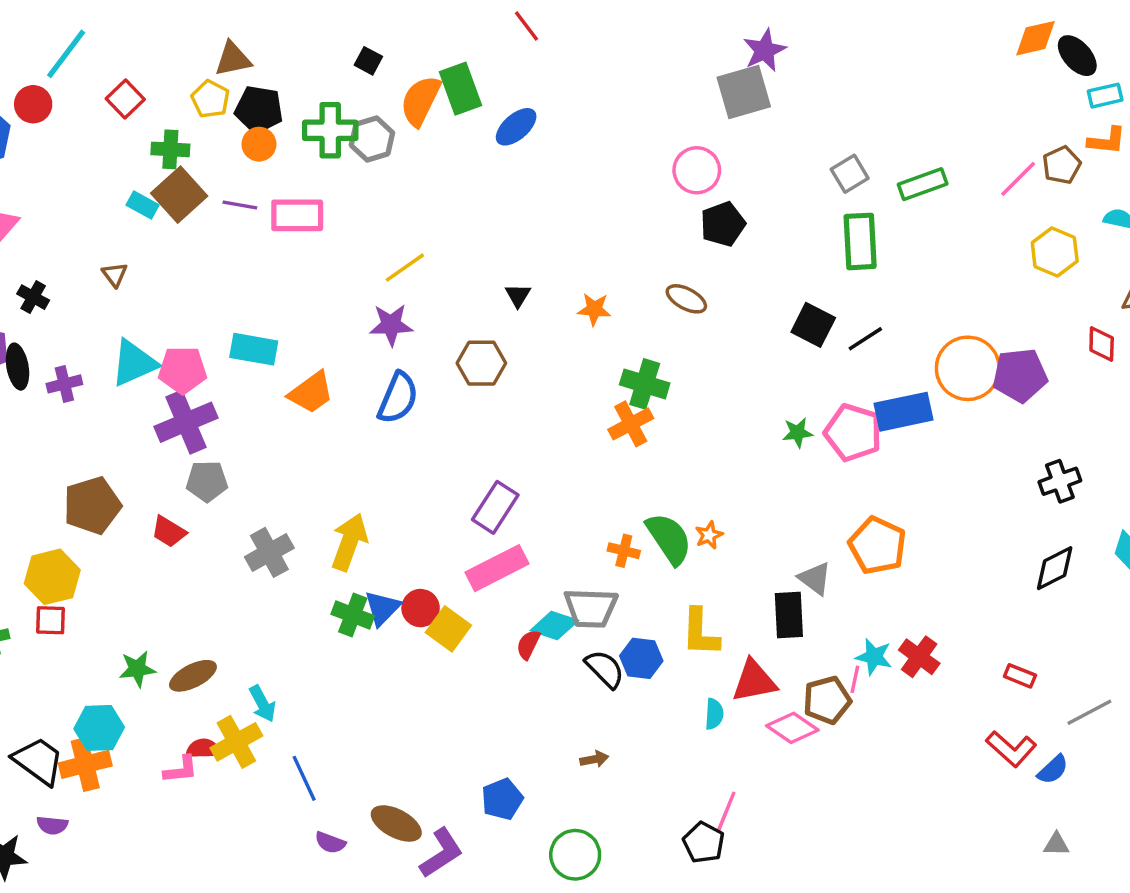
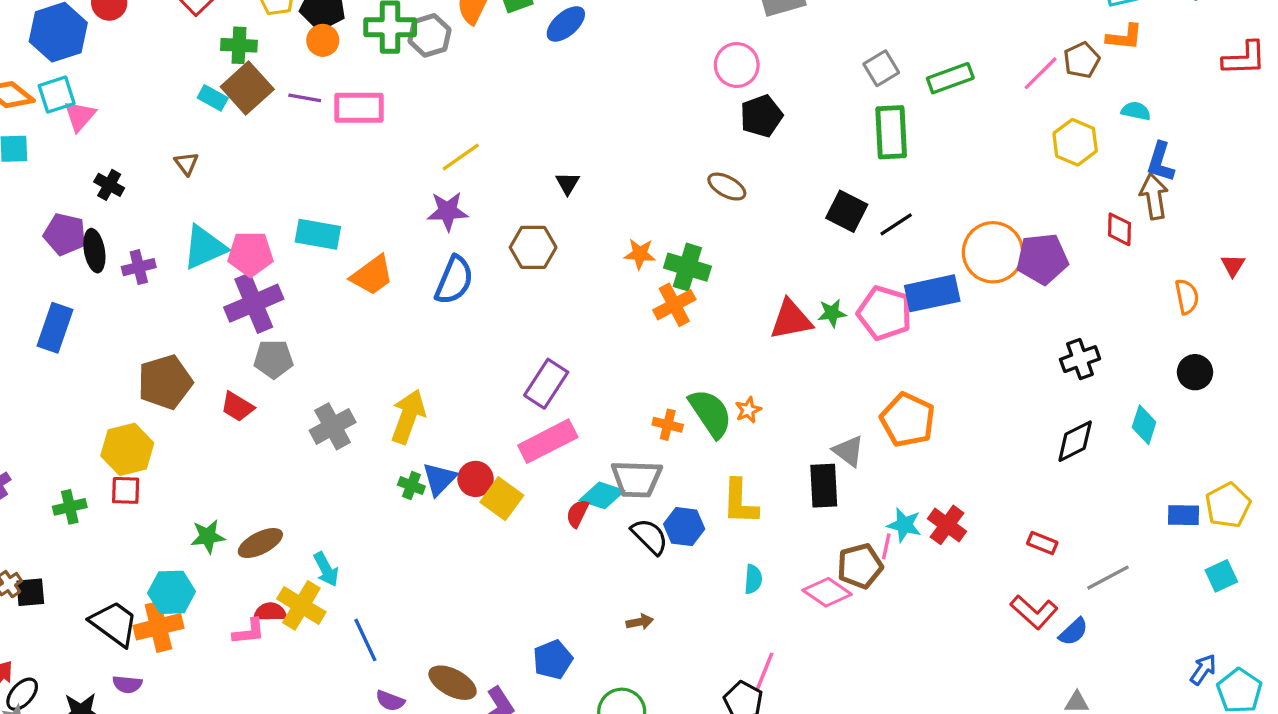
orange star: (594, 309) -> (640, 254), moved
green cross: (353, 615) -> (411, 486), size x0.7
red triangle: (754, 681) -> (791, 320), moved
yellow cross: (236, 742) -> (301, 605), turned -30

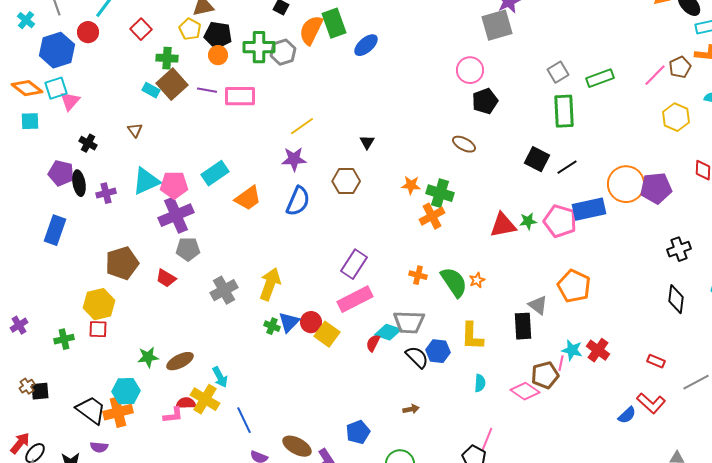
cyan rectangle: (318, 234) -> (215, 173), turned -44
orange cross: (668, 425) -> (418, 275), moved
black diamond: (1075, 441) -> (676, 299), turned -56
blue semicircle: (1073, 632) -> (627, 415), moved

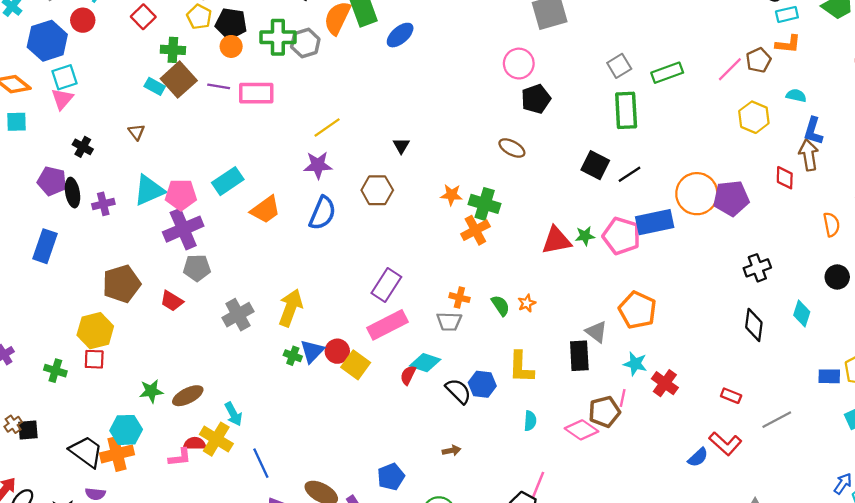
cyan square: (56, 88) -> (64, 77), moved
green semicircle: (454, 282) -> (501, 306), size x0.6
gray trapezoid: (409, 322) -> (449, 322), moved, size x0.7
green cross: (64, 339) -> (55, 371), turned 30
cyan star: (572, 350) -> (635, 364), moved

